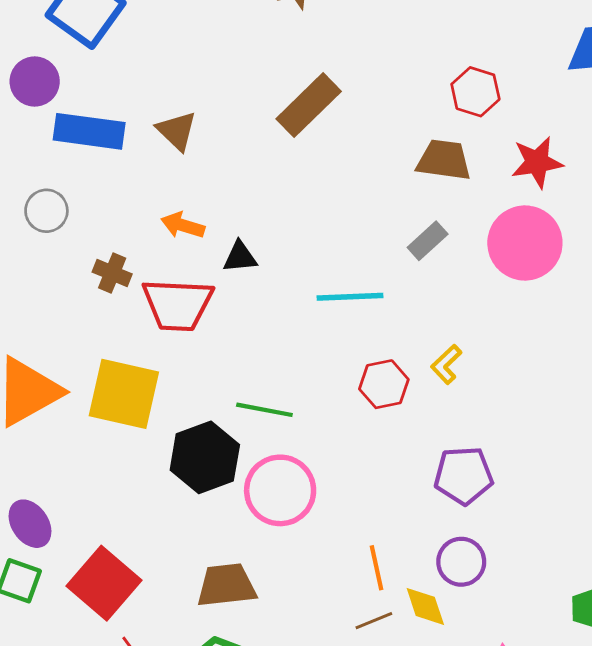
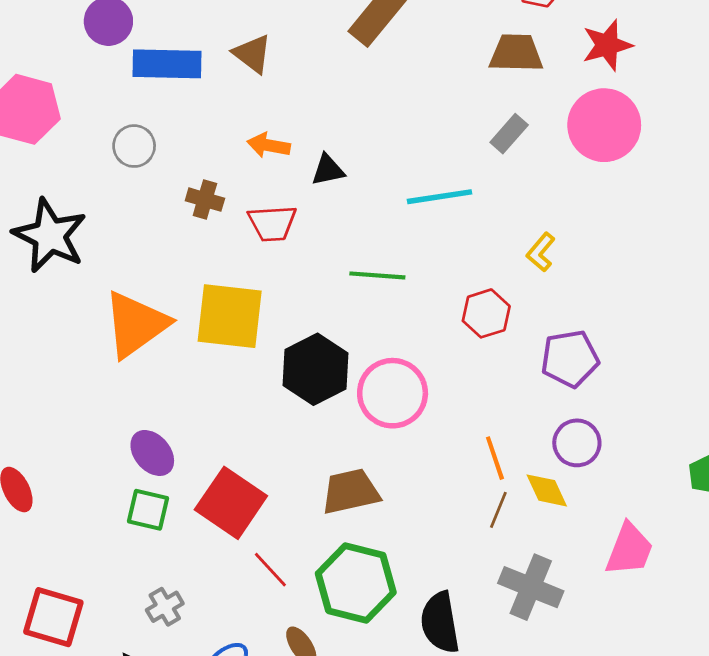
red trapezoid: (178, 305) -> (272, 223), size x0.7
red hexagon: (384, 384) -> (486, 313), moved
green line: (264, 410) -> (377, 275), moved
brown line: (374, 621) -> (498, 510), turned -39

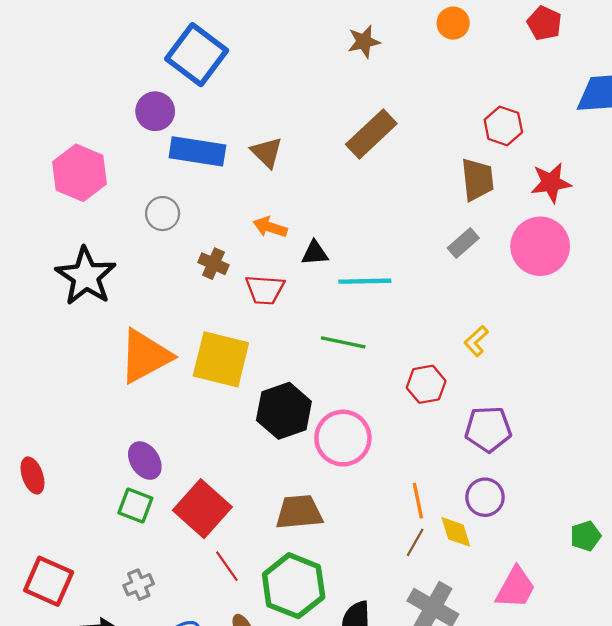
brown trapezoid: (516, 53) -> (477, 179), turned 75
cyan line: (439, 197) -> (365, 281), moved

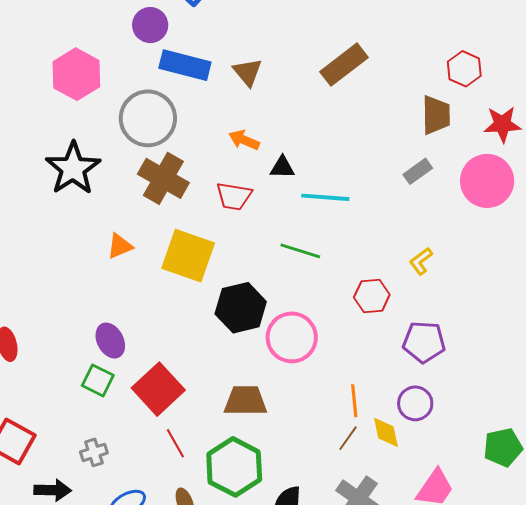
gray circle: (163, 214) -> (148, 118), size x1.8
brown cross: (213, 264) -> (163, 178), moved, size x1.8
orange triangle: (145, 356) -> (120, 246), size x0.5
green pentagon: (586, 536) -> (503, 447), size x1.4

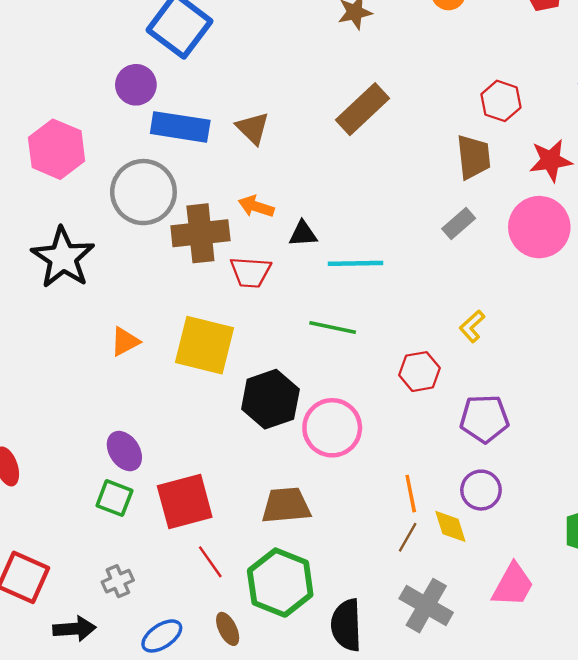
brown cross: (163, 178) -> (200, 233), moved, turned -30
red square: (158, 389) -> (185, 502), turned 33

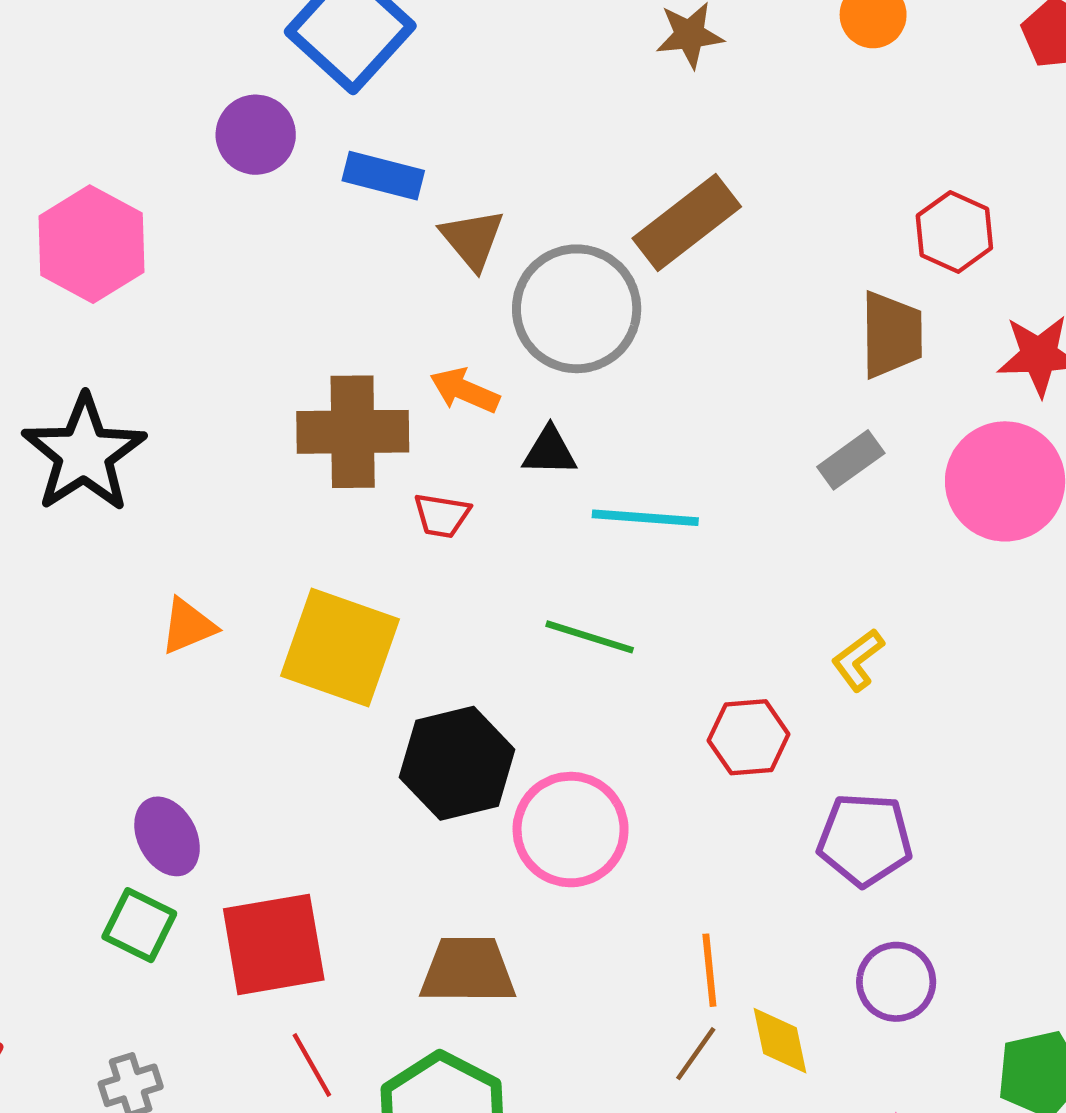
blue rectangle: (180, 127) -> (383, 176), moved, size x0.7
gray circle: (143, 192) -> (577, 309), moved
red trapezoid: (251, 272) -> (442, 515), size x0.7
purple circle: (481, 490) -> (896, 982), moved

